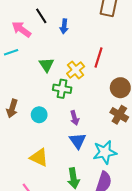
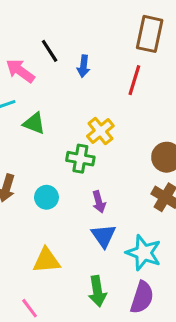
red line: (98, 58) -> (134, 80), moved
green triangle: (46, 65) -> (34, 123), moved, turned -35
cyan star: (105, 152) -> (144, 253), turned 30
yellow triangle: (39, 157) -> (46, 260), turned -30

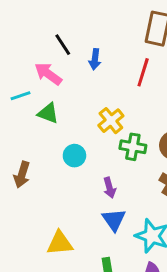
pink arrow: (20, 71) -> (48, 74), moved
green cross: (80, 159) -> (133, 147), moved
cyan circle: (46, 197) -> (74, 156), moved

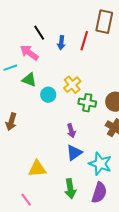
red line: (143, 72) -> (84, 41), moved
cyan circle: (74, 156) -> (48, 95), moved
blue triangle: (114, 220) -> (74, 153), turned 30

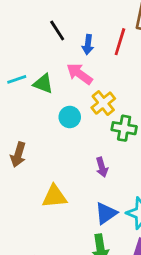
pink arrow: (29, 53) -> (79, 74), moved
green triangle: (29, 80) -> (43, 84), moved
blue triangle: (74, 153) -> (106, 213), moved
yellow triangle: (37, 169) -> (54, 196), moved

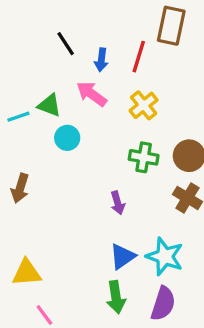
cyan line: (17, 79) -> (18, 117), moved
yellow cross: (103, 103) -> (144, 105), moved
cyan circle: (70, 117) -> (67, 138), moved
yellow triangle: (54, 196) -> (27, 273), moved

